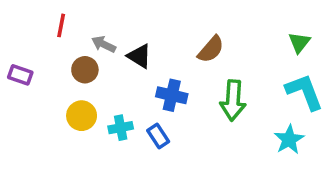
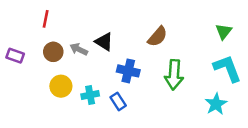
gray arrow: (104, 44) -> (79, 49), moved
brown circle: (85, 70) -> (53, 52), moved

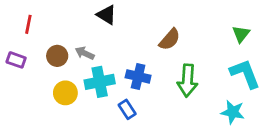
red line: (46, 19) -> (28, 24), moved
black triangle: (104, 42) -> (107, 15), moved
cyan cross: (90, 95) -> (100, 82), moved, size x1.5
cyan star: (216, 104) -> (233, 112), turned -30

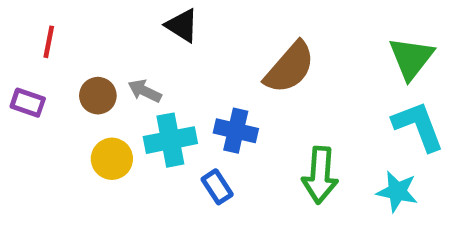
green triangle: (241, 34) -> (411, 58), size x1.5
brown semicircle: (170, 39) -> (290, 68), size x1.4
green arrow: (187, 81) -> (320, 175), moved

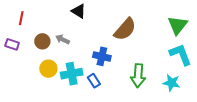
cyan cross: (170, 140) -> (72, 74), moved

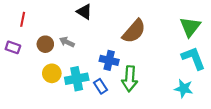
green arrow: (138, 76) -> (130, 79), moved

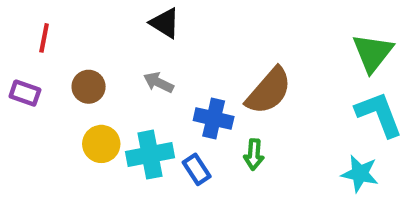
brown semicircle: (134, 31) -> (269, 91), moved
gray arrow: (67, 42) -> (158, 82), moved
green arrow: (130, 79) -> (254, 155), size x0.6

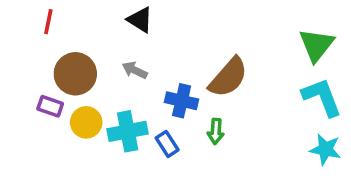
red line: (44, 38) -> (48, 22), moved
brown circle: (89, 87) -> (75, 74), size x1.5
purple rectangle: (25, 93) -> (50, 106), moved
cyan star: (360, 174) -> (325, 149), moved

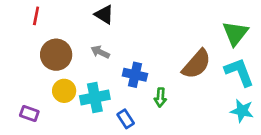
brown semicircle: (228, 77) -> (196, 64), moved
purple rectangle: (50, 106) -> (29, 114), moved
blue rectangle: (167, 144) -> (126, 119), moved

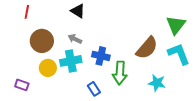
cyan cross: (95, 97) -> (71, 61), moved
green arrow: (160, 97) -> (120, 73), size x1.6
cyan star: (242, 111) -> (157, 83), moved

